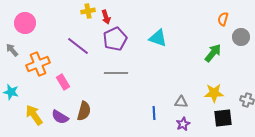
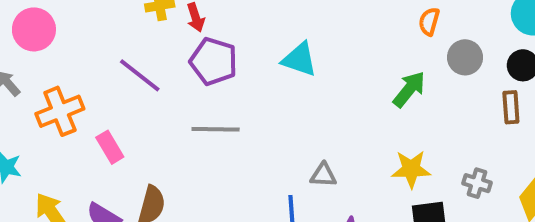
purple pentagon: (115, 39) -> (214, 61), turned -30
gray triangle: (181, 102) -> (323, 175), moved

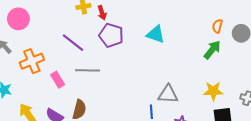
orange semicircle: (429, 21) -> (217, 26), moved
gray line: (216, 129) -> (88, 70), moved
gray triangle: (323, 175) -> (168, 94), size x1.5

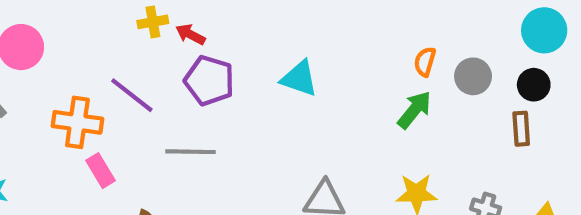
red arrow: (102, 13) -> (190, 34), turned 136
orange cross: (32, 61) -> (77, 122), moved, turned 30
gray line: (88, 70) -> (190, 152), moved

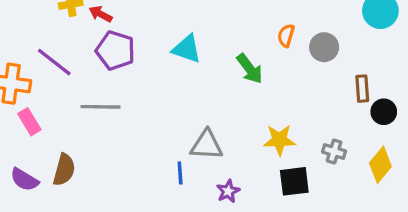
black circle: (534, 85) -> (384, 112), moved
green arrow: (414, 110) -> (250, 69), moved, turned 104

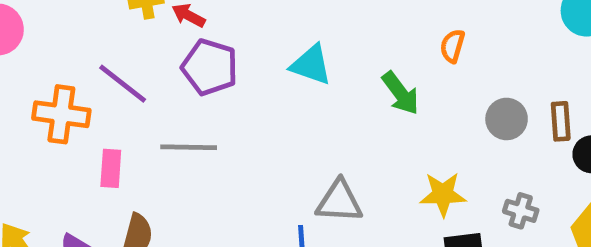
gray circle: (324, 47) -> (507, 119), moved
pink rectangle: (29, 122) -> (111, 168), moved, turned 35

